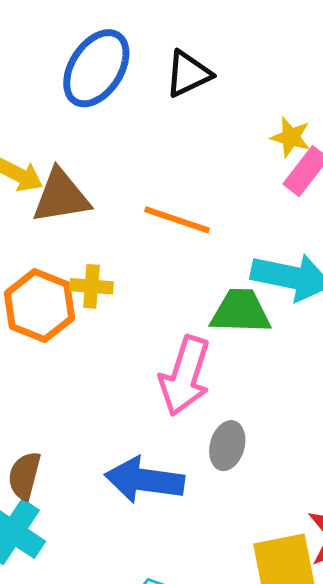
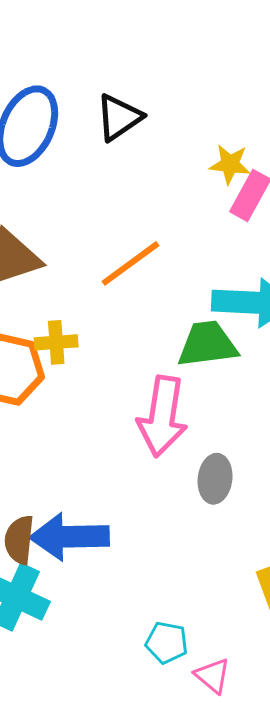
orange line: (177, 220) -> (131, 263), turned -46
blue arrow: (144, 480) -> (69, 537), moved

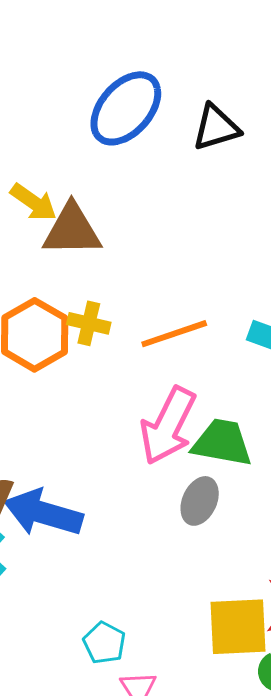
orange line: (131, 263) -> (174, 334), moved
green trapezoid: (207, 344) -> (222, 443), moved

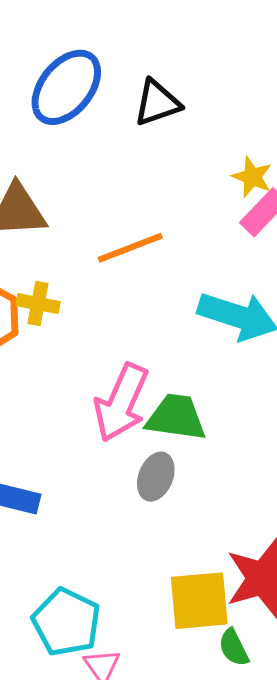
orange line: (174, 334) -> (130, 248), moved
cyan pentagon: (104, 643) -> (66, 622), size x1.6

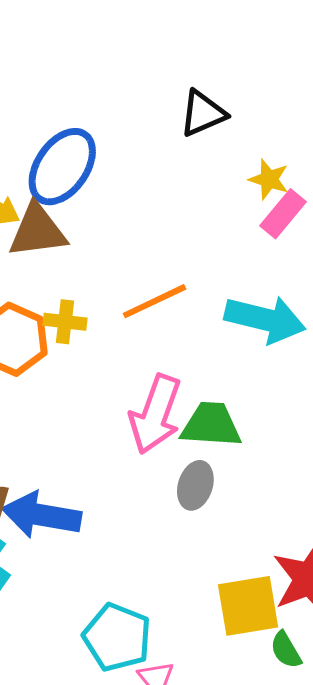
blue ellipse: (66, 87) -> (62, 167), moved
black triangle: (157, 103) -> (203, 113), moved
orange line: (130, 248) -> (155, 301), moved

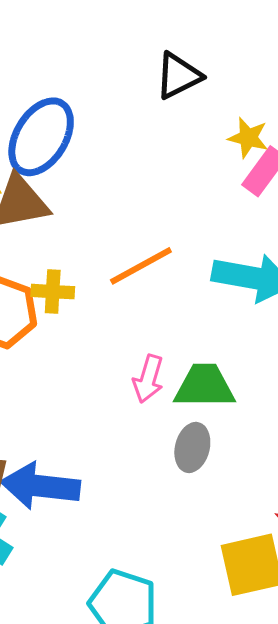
pink arrow: (155, 414) -> (148, 379), size x0.6

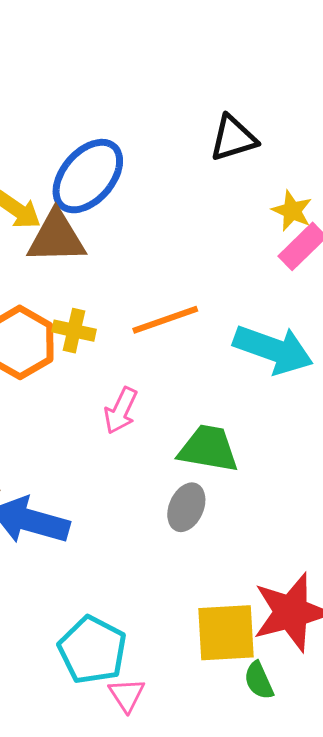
pink arrow: (148, 379) -> (121, 411), moved

